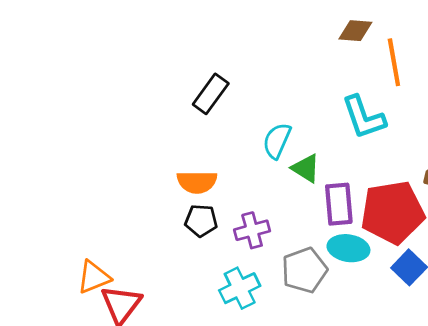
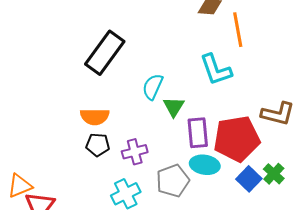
black rectangle: (211, 94) -> (105, 53), size x1.5
green triangle: (306, 168) -> (174, 107), turned 30

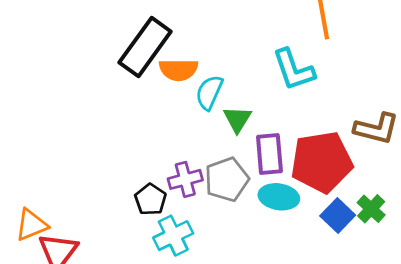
orange semicircle: (95, 117) -> (179, 70), moved
black pentagon: (98, 145) -> (150, 199), moved, turned 30
gray pentagon: (173, 181) -> (227, 179), moved

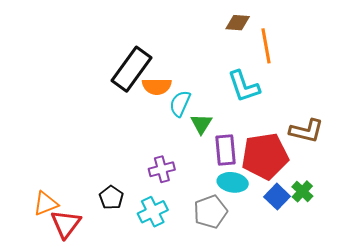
gray pentagon: (227, 179) -> (210, 212), moved
black pentagon: (150, 199) -> (111, 198), moved

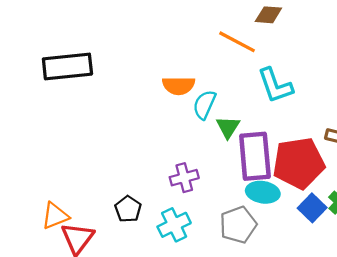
orange line: (266, 46) -> (237, 42), moved, turned -52
black rectangle: (131, 69) -> (67, 66), moved, turned 48
purple rectangle: (226, 150) -> (255, 156), size x1.4

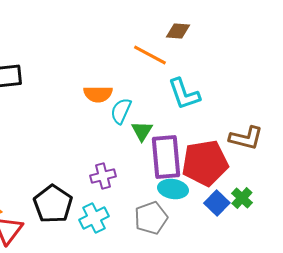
black pentagon: (128, 209) -> (53, 204), size x1.6

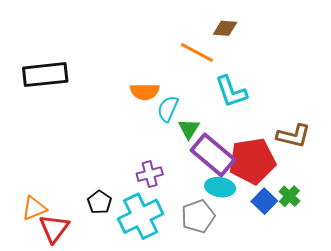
purple rectangle: (166, 157) -> (213, 155), turned -45
black pentagon: (53, 204) -> (99, 202), size x0.6
cyan cross: (94, 218) -> (141, 216), size x1.5

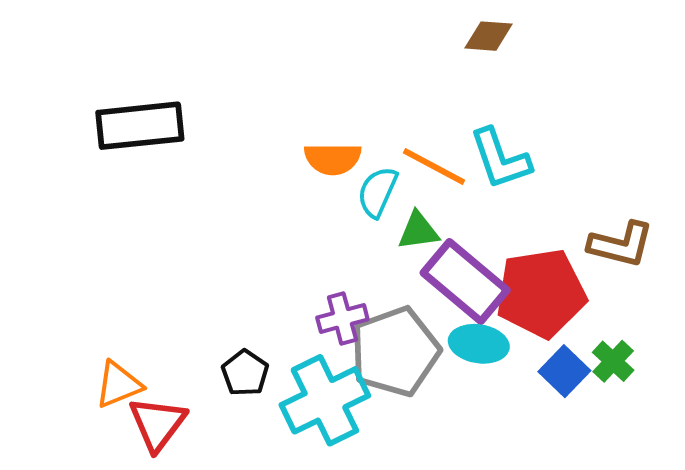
orange line: (197, 52) -> (434, 167), moved
green triangle: (189, 129) -> (418, 231), turned 50
gray pentagon: (198, 216) -> (395, 352), moved, size x1.4

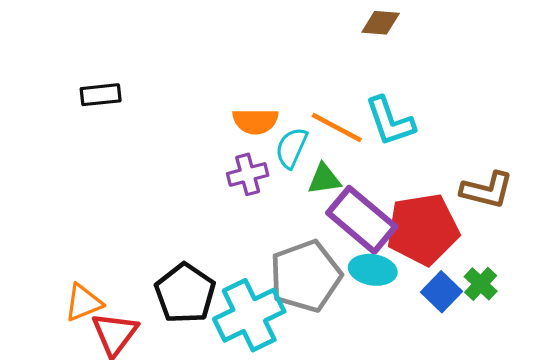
black rectangle: (140, 126) -> (101, 95), size x0.6
purple cross: (342, 318) -> (248, 174), moved
black pentagon: (245, 373) -> (185, 293), size x1.6

